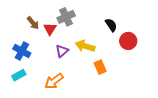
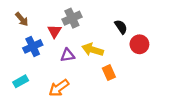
brown arrow: (33, 23) -> (22, 19), moved
blue cross: (22, 51) -> (33, 46), moved, turned 36
purple triangle: (62, 51) -> (68, 55), turned 32

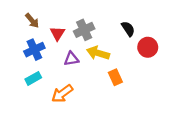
gray cross: (72, 18) -> (84, 30), moved
brown arrow: (22, 19) -> (32, 21), moved
cyan rectangle: (21, 81) -> (33, 78), moved

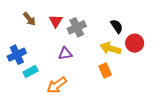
red triangle: (58, 33) -> (56, 21), moved
blue cross: (34, 50) -> (17, 55), moved
yellow arrow: (98, 53) -> (110, 48), moved

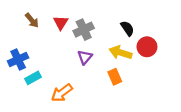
purple triangle: (65, 54) -> (85, 57), moved, turned -40

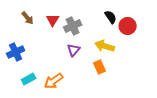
black semicircle: (127, 28) -> (111, 17), moved
red circle: (147, 47) -> (128, 26), moved
cyan rectangle: (33, 78) -> (29, 79), moved

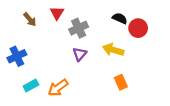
black semicircle: (111, 17) -> (120, 18), turned -32
red triangle: (53, 20) -> (57, 13), moved
orange rectangle: (100, 67) -> (121, 82), moved

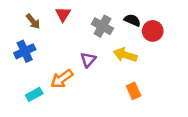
gray cross: (79, 28) -> (102, 26), moved, turned -36
blue cross: (17, 56) -> (25, 51), moved
orange arrow: (58, 88) -> (62, 79), moved

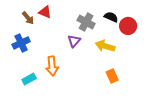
red triangle: (63, 14) -> (45, 12), moved, turned -40
purple triangle: (88, 60) -> (74, 41), moved
orange arrow: (62, 79) -> (52, 66), turned -60

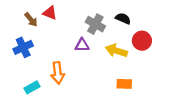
red circle: (128, 26) -> (142, 41), moved
purple triangle: (74, 41) -> (82, 45), turned 48
orange rectangle: (112, 76) -> (124, 84), turned -64

